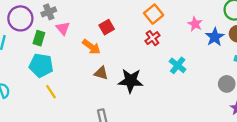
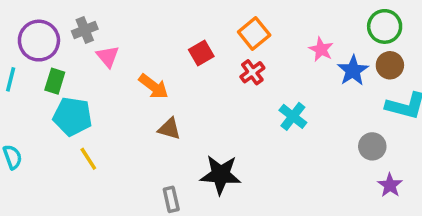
red square: (107, 27) -> (201, 53), moved
green rectangle: (39, 38) -> (55, 81), moved
black star: (131, 81) -> (221, 175), moved

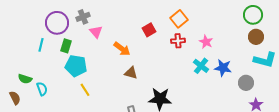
pink star: (321, 49) -> (206, 42), moved
blue star: (353, 71) -> (223, 68), moved, turned -30
red cross: (252, 72) -> (178, 41), turned 32

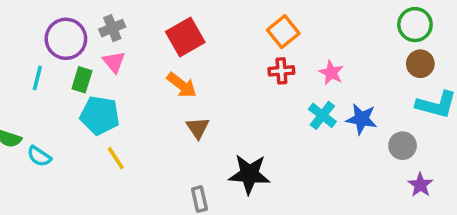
red square: (149, 30) -> (185, 37), moved, size x1.5
pink triangle: (96, 32) -> (114, 62), moved
brown triangle: (131, 73) -> (198, 128), turned 40
cyan semicircle: (42, 89) -> (39, 156), turned 144

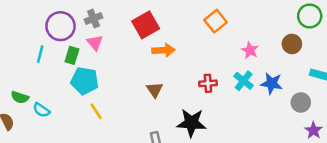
brown circle: (420, 64) -> (292, 44), moved
red cross: (281, 71) -> (208, 83), moved
orange arrow: (182, 85) -> (163, 50), moved, turned -40

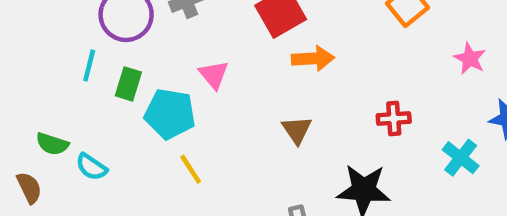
pink triangle: (95, 43) -> (214, 75), moved
green rectangle: (72, 55) -> (128, 84), moved
cyan cross: (244, 81) -> (461, 158), moved

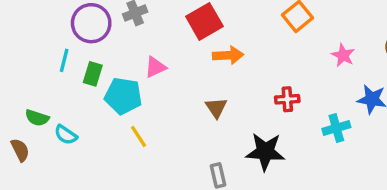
pink triangle: (214, 75) -> (155, 67), turned 45
cyan cross: (461, 158) -> (336, 128), turned 36

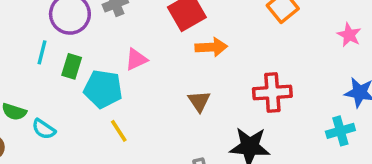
pink star: (343, 55) -> (349, 35), moved
red cross: (287, 99) -> (272, 93), size x1.5
cyan cross: (336, 128) -> (340, 131), moved

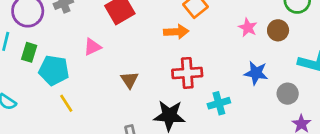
orange arrow: (211, 47) -> (176, 32), moved
pink triangle: (136, 59) -> (92, 47), moved
cyan cross: (340, 131) -> (219, 103), moved

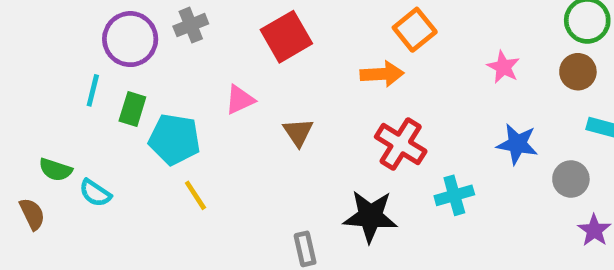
brown circle: (278, 30) -> (578, 72), moved
red cross: (187, 73) -> (401, 144), turned 36
brown triangle: (129, 80) -> (298, 132), moved

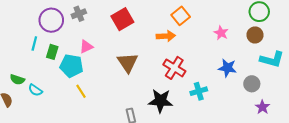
pink triangle: (240, 100) -> (86, 47), moved
brown triangle: (298, 132) -> (128, 63), size x1.5

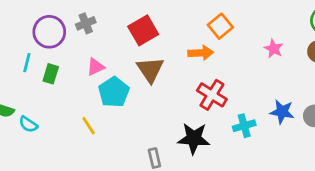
brown triangle: (128, 63) -> (150, 70), moved
cyan pentagon: (71, 66) -> (114, 92), moved, turned 30
blue star: (227, 68) -> (282, 112), moved

